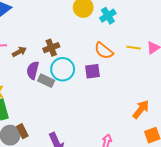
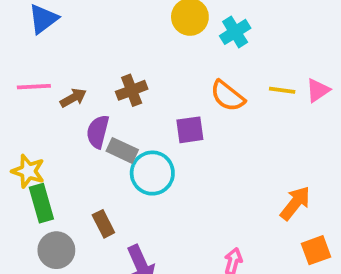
cyan circle: (63, 69) -> (152, 173), moved
purple square: (92, 71) -> (190, 130), moved
brown rectangle: (22, 131) -> (103, 224), moved

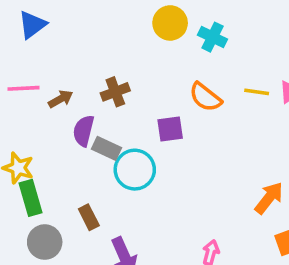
cyan cross: (235, 32) -> (212, 37), turned -32

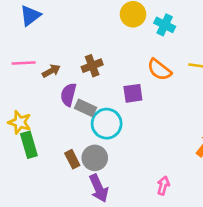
gray circle: (45, 242) -> (95, 158), moved

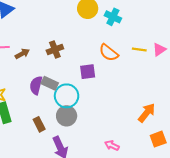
purple semicircle: (68, 95) -> (36, 85), moved
gray circle: (95, 158) -> (67, 116), moved
pink arrow: (163, 186) -> (112, 145), turned -80

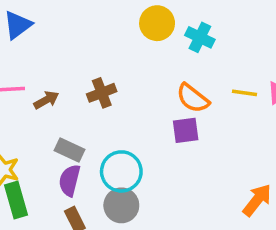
purple square: (88, 72) -> (186, 130), moved
gray rectangle: (50, 83) -> (70, 150), moved
purple semicircle: (36, 85) -> (70, 180), moved

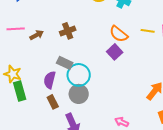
purple square: (186, 130) -> (115, 52), turned -35
gray rectangle: (70, 150) -> (65, 63), moved

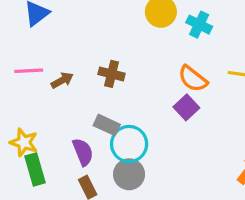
brown cross: (68, 31) -> (112, 74), turned 35
purple semicircle: (50, 80) -> (83, 152), turned 144

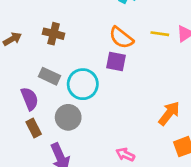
purple square: (186, 107) -> (116, 62), turned -36
cyan circle: (129, 144) -> (83, 84), moved

